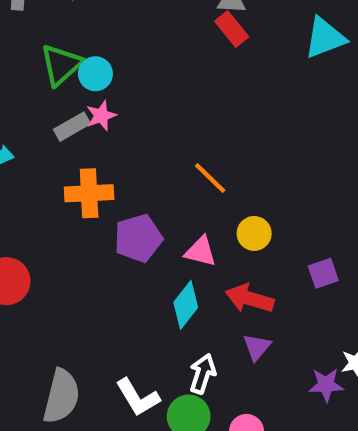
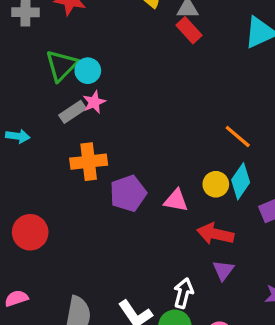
orange line: (210, 178) -> (238, 136), moved
cyan diamond: (186, 305) -> (241, 181), moved

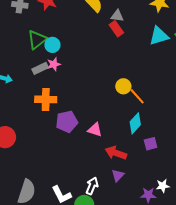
yellow circle: (216, 184) -> (123, 86), moved

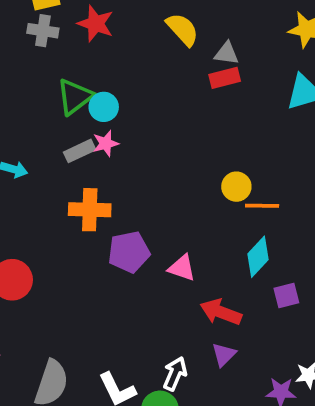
red rectangle: (116, 29) -> (225, 78), turned -70
orange line: (137, 96) -> (262, 206), turned -48

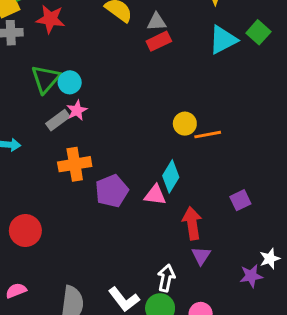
cyan diamond: (258, 257) -> (171, 176), moved
red arrow: (221, 312) -> (192, 223), turned 72

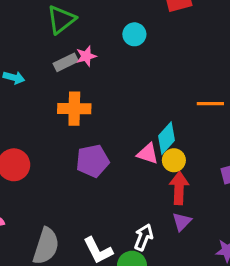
cyan circle: (70, 82) -> (134, 34), moved
yellow circle: (185, 124) -> (174, 160), moved
purple pentagon: (112, 191) -> (93, 161), moved

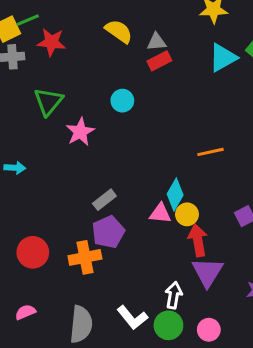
pink star: (86, 56) -> (80, 132), size x1.4
gray rectangle: (66, 62) -> (104, 200), moved
orange cross: (74, 109) -> (85, 257), moved
purple triangle: (182, 222) -> (208, 272), size x1.6

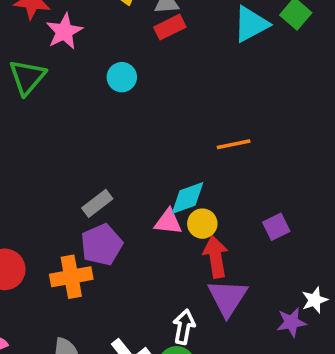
pink star: (80, 132) -> (64, 31), moved
cyan diamond: (175, 194) -> (188, 198), turned 40

